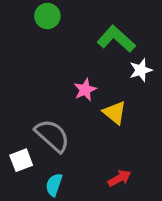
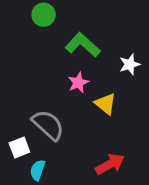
green L-shape: (116, 39) -> (83, 45), moved
red arrow: (119, 178) -> (110, 164), size x1.4
cyan semicircle: (54, 185) -> (38, 170), moved

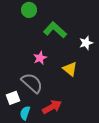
pink star: (78, 83) -> (40, 58), moved
red arrow: (110, 164) -> (52, 107), moved

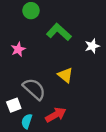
pink star: (40, 58) -> (18, 49), moved
yellow triangle: (70, 69) -> (65, 75), moved

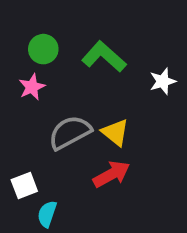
green circle: (31, 11) -> (43, 49), moved
gray semicircle: (34, 89) -> (70, 132), moved, turned -70
red arrow: (56, 115) -> (112, 174), moved

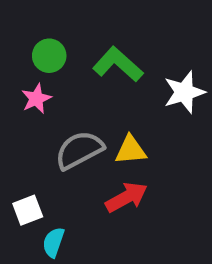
white star: (163, 81) -> (184, 92), size x1.4
yellow triangle: (115, 132) -> (131, 150), turned -44

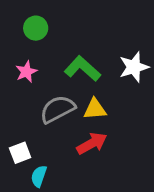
green circle: (49, 56) -> (36, 28), moved
green L-shape: (118, 64) -> (82, 69), moved

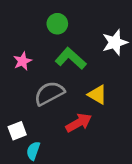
green circle: (36, 28) -> (57, 24), moved
white star: (134, 67) -> (115, 42), moved
yellow triangle: (95, 109) -> (97, 95), moved, turned 35

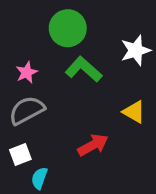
green circle: (57, 24) -> (68, 28), size x1.5
gray semicircle: (49, 93) -> (27, 110), moved
yellow triangle: (97, 95) -> (134, 112), moved

